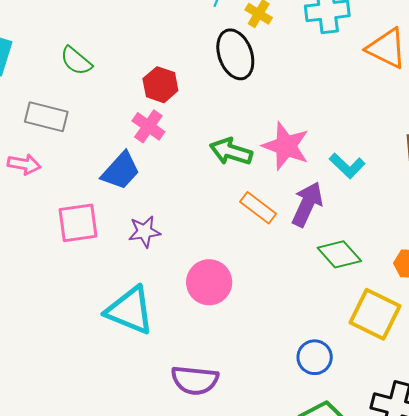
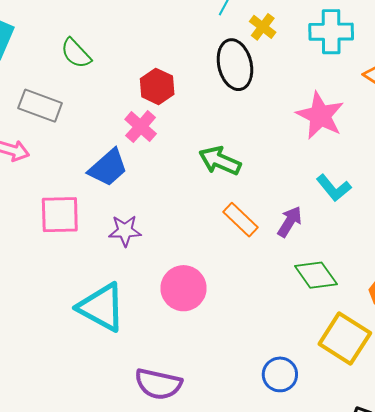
pink star: (286, 146) -> (320, 116), moved
purple arrow: (307, 204) -> (290, 222), size x0.7

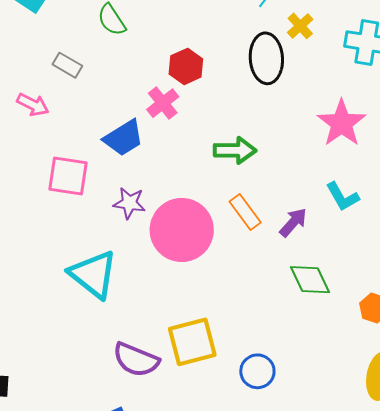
gray rectangle: (40, 106) -> (67, 65), size x0.7
green arrow: (220, 161) -> (235, 150), turned 147
pink circle: (184, 288) -> (182, 230), moved, size x1.4
yellow square: (345, 338) -> (192, 342), moved, turned 33

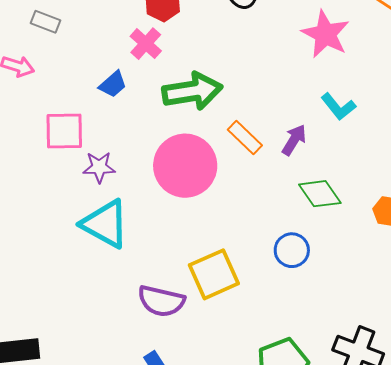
blue trapezoid: (124, 138) -> (113, 84), size x0.7
green arrow: (235, 150) -> (192, 91), moved, size x1.4
purple star: (129, 203) -> (99, 167), moved
blue circle: (257, 371) -> (292, 250), moved

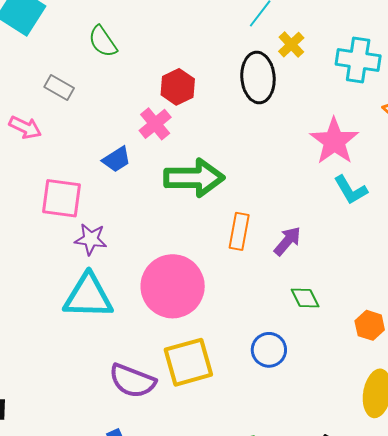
cyan L-shape: (338, 107) -> (351, 190), moved
orange rectangle: (245, 137) -> (239, 231), turned 48
pink circle: (185, 166) -> (173, 286), moved
green diamond: (320, 194) -> (305, 298), size x0.7
cyan triangle: (105, 224) -> (88, 296), turned -36

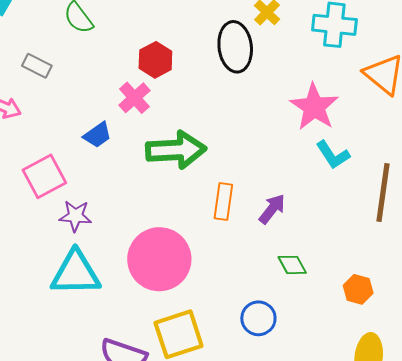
pink square: (62, 198) -> (44, 176), turned -33

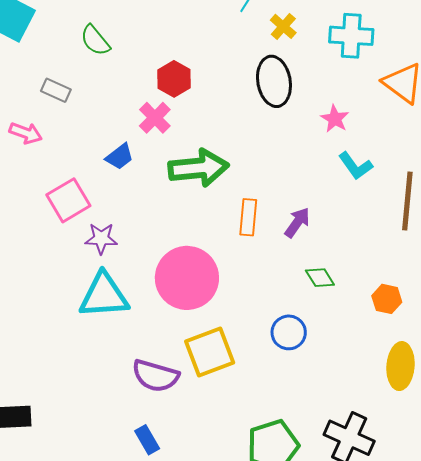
black ellipse: (235, 47) -> (274, 81), moved
pink star: (314, 107) -> (335, 119), size x0.6

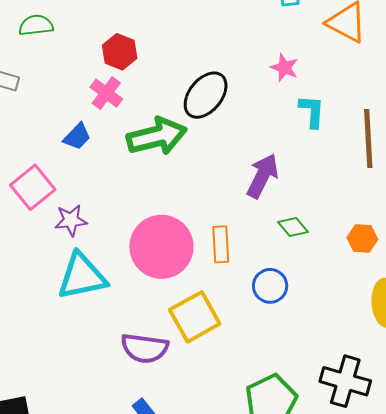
green semicircle: (95, 40) -> (36, 25), turned 132
black ellipse: (274, 81) -> (206, 95), moved, turned 57
cyan L-shape: (356, 166) -> (312, 111), turned -132
orange rectangle: (248, 217) -> (221, 244), moved
purple arrow: (297, 223) -> (262, 176), size x1.4

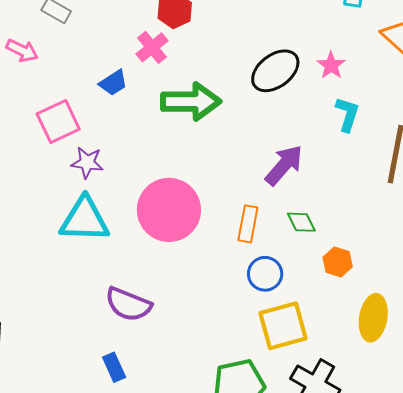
black ellipse: (206, 95) -> (275, 71), moved
orange hexagon: (362, 238) -> (338, 262), moved
orange rectangle: (221, 244) -> (248, 224), moved
yellow square: (195, 317) -> (283, 326), moved

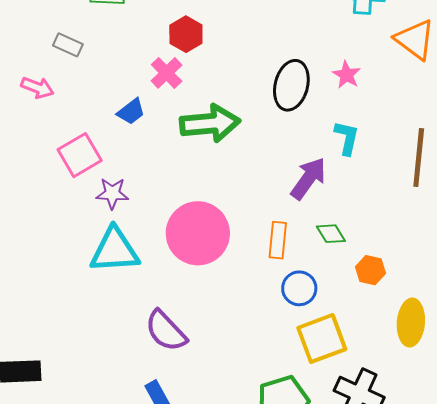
black ellipse: (275, 71) -> (291, 85), turned -33
cyan L-shape: (347, 114) -> (347, 138), moved
purple semicircle: (128, 304) -> (166, 331), turned 30

